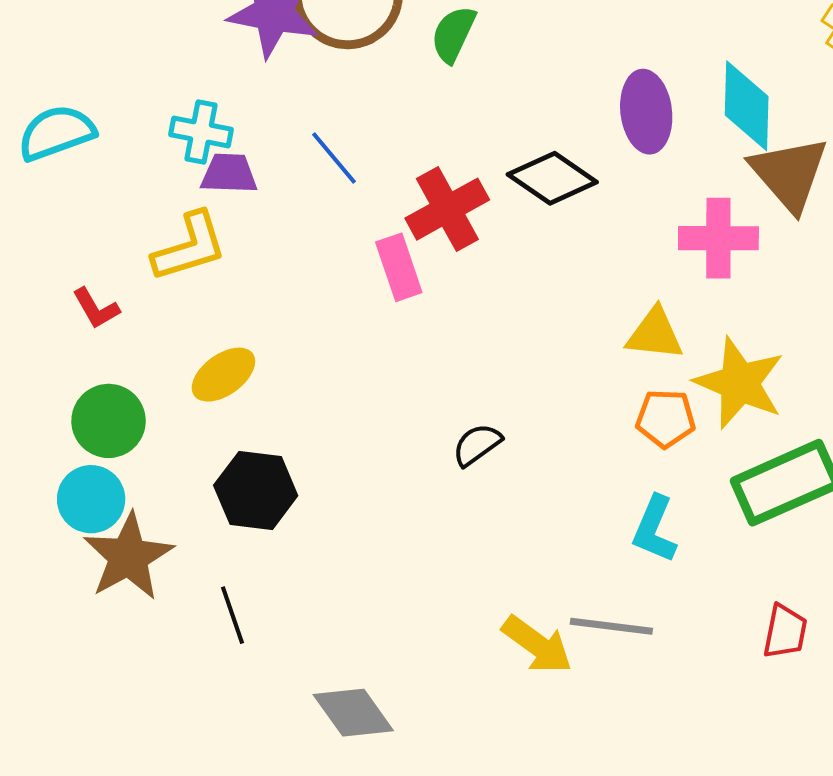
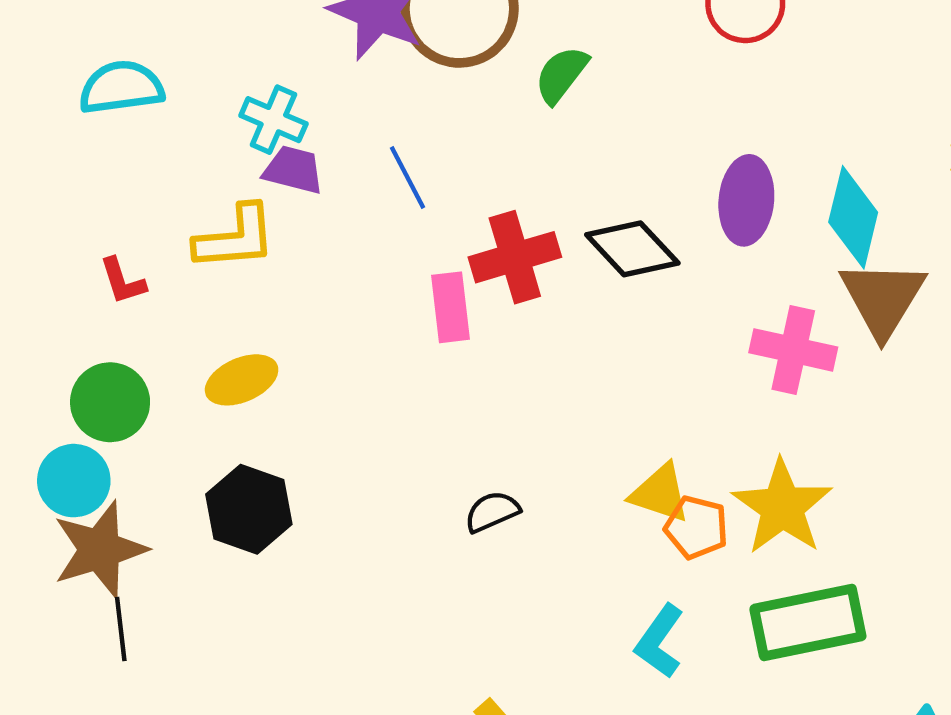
yellow triangle: (655, 334) -> (660, 493), moved
black line: (233, 615) -> (121, 629), moved

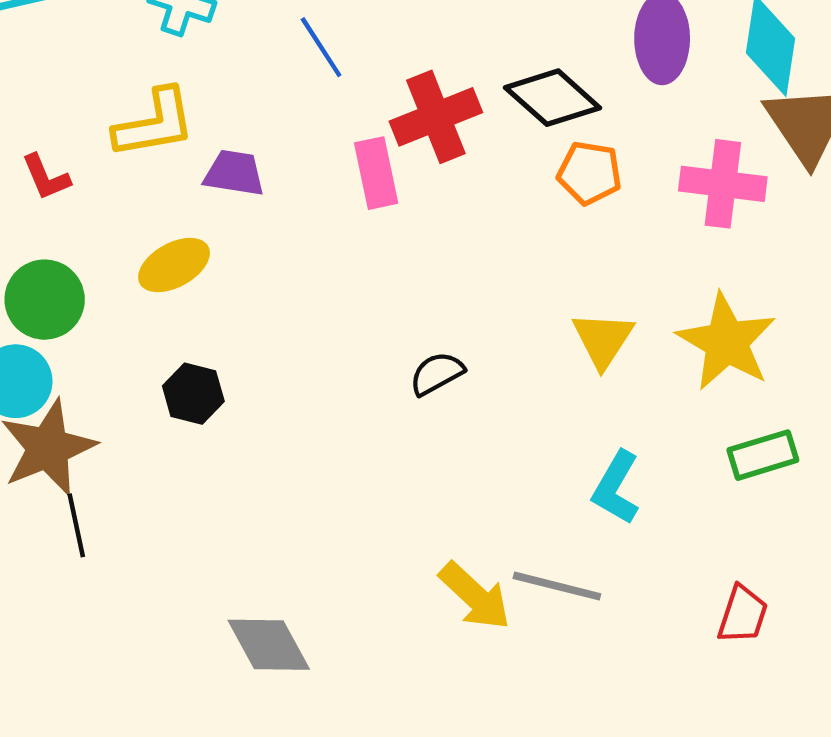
purple trapezoid: (293, 170) -> (234, 173), moved
yellow triangle: (660, 493) -> (603, 340), turned 50
black hexagon: (249, 509) -> (193, 394), size x0.7
orange pentagon: (696, 527) -> (589, 173), moved
green rectangle: (808, 622) -> (763, 455), size x0.6

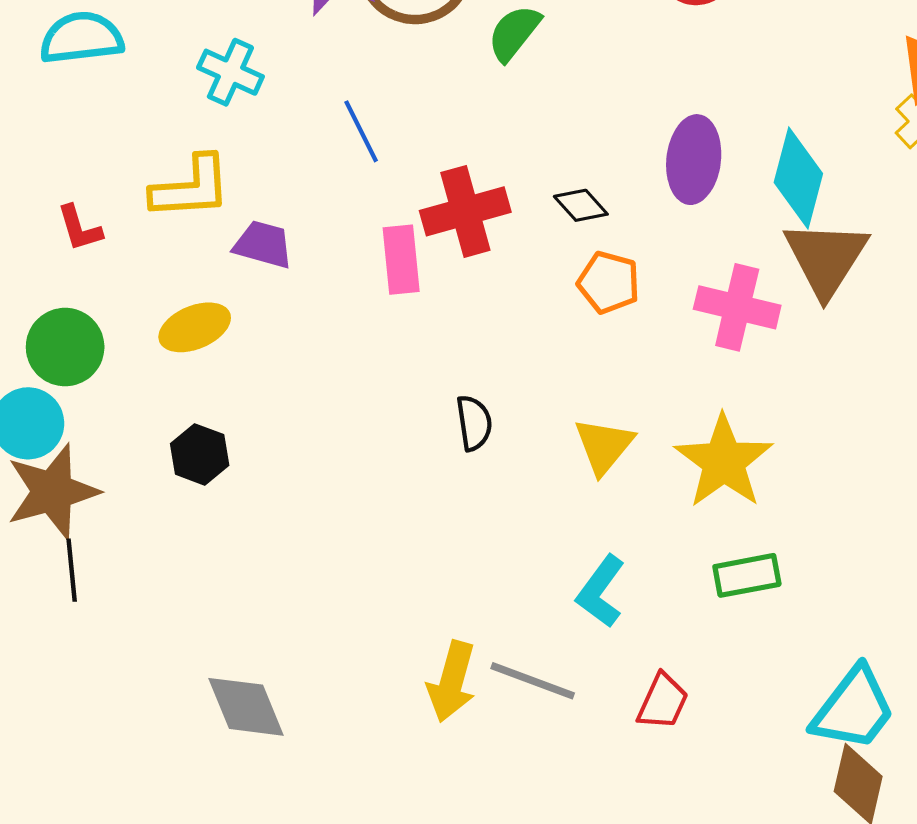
black diamond: (553, 98) -> (581, 205), size x0.6
black semicircle: (437, 374) -> (474, 423), moved, turned 104
yellow arrow: (475, 596) -> (452, 682), turned 56
red trapezoid: (743, 615) -> (663, 702), moved

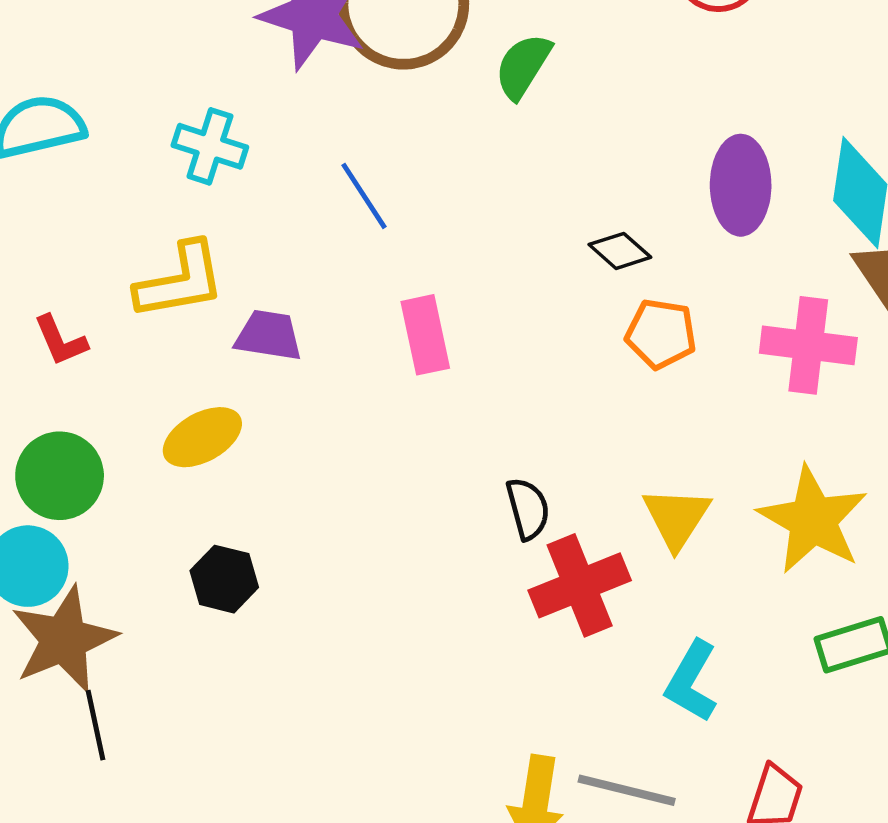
red cross: (465, 211) -> (580, 585), moved

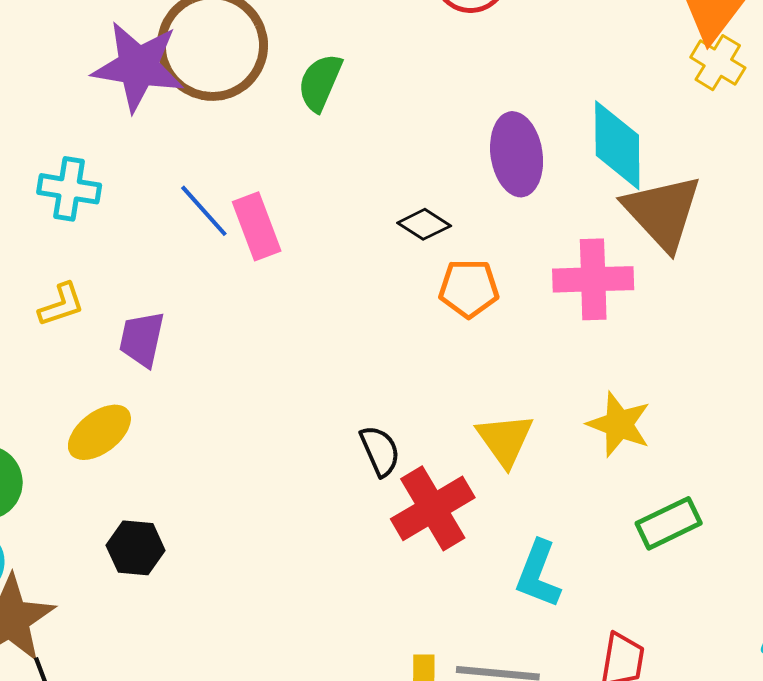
yellow L-shape: (180, 281) -> (61, 305), size x0.6
purple trapezoid: (269, 335) -> (142, 339), turned -78
pink rectangle: (425, 335) -> (257, 226), moved
yellow star: (813, 520) -> (619, 424), size x0.7

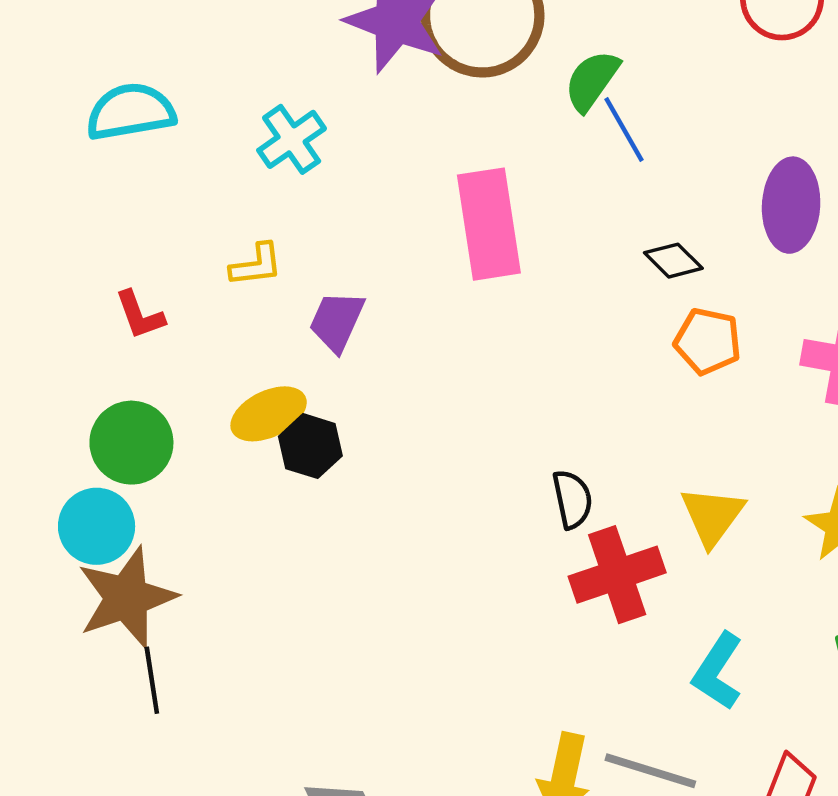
cyan cross: (69, 189) -> (292, 139), turned 34
blue line: (204, 211) -> (624, 130), moved
pink rectangle: (257, 226) -> (489, 224), size x1.5
black hexagon: (136, 548) -> (310, 446), moved

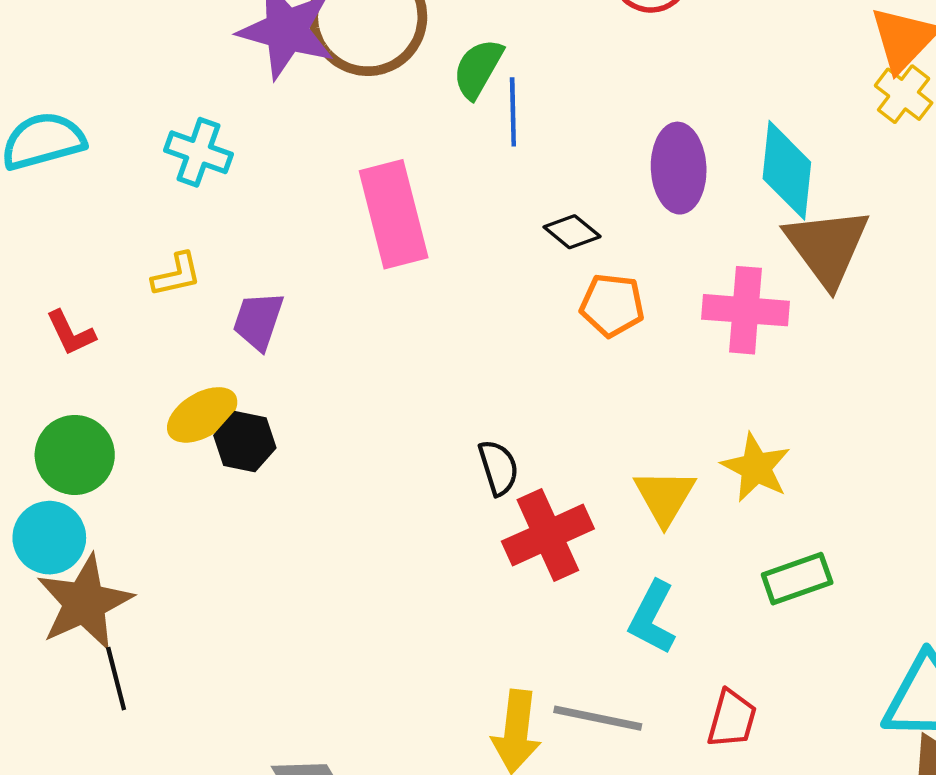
blue line: (624, 130) -> (513, 112), turned 34
cyan cross: (292, 139) -> (198, 152), turned -30
yellow triangle: (712, 516) -> (665, 497), moved

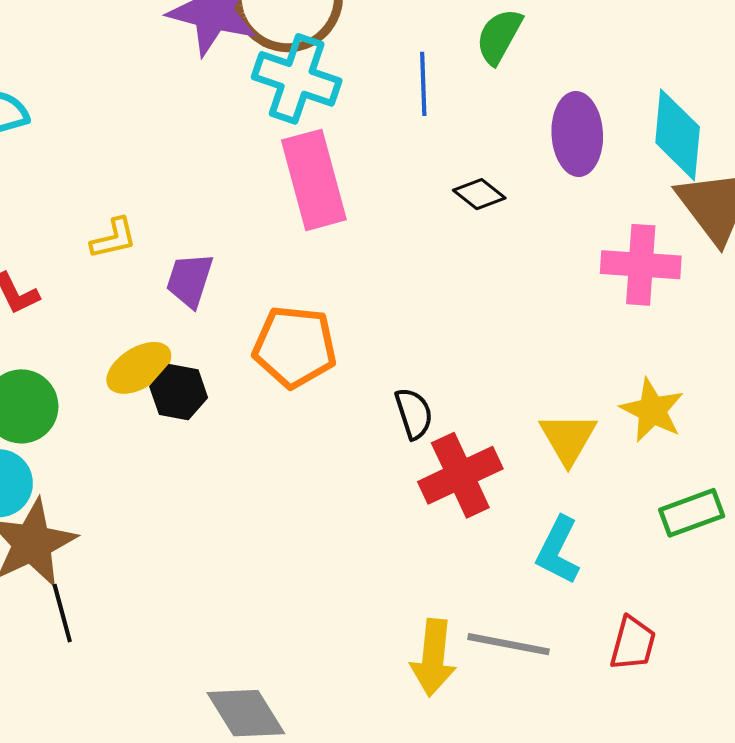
green semicircle: (478, 69) -> (499, 36), moved
cyan cross: (198, 152) -> (297, 79), moved, size x1.4
orange pentagon: (612, 305) -> (295, 347), moved, size x1.4

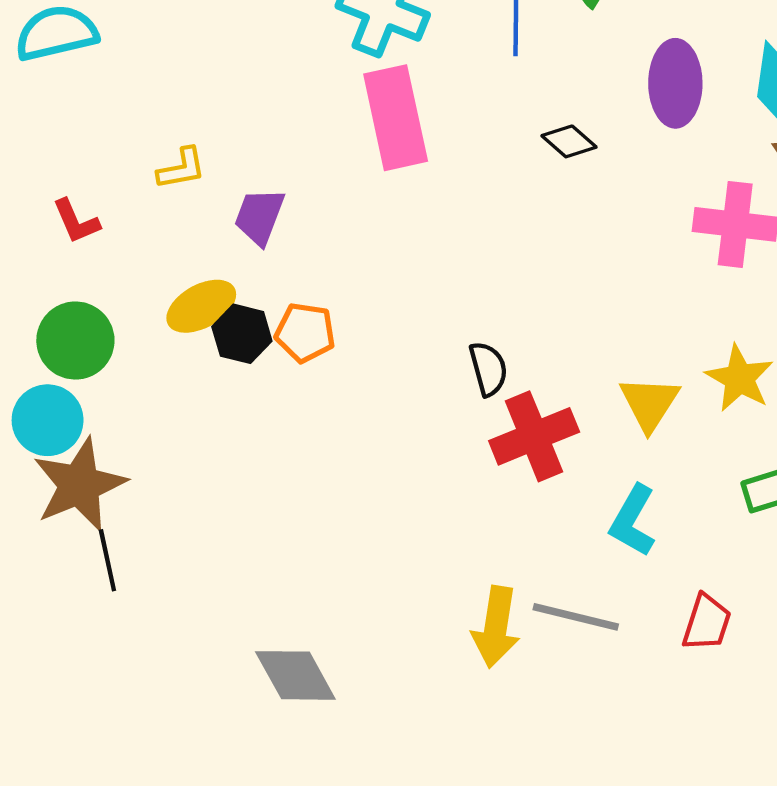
orange pentagon: (295, 347) -> (305, 333), moved, size x0.7

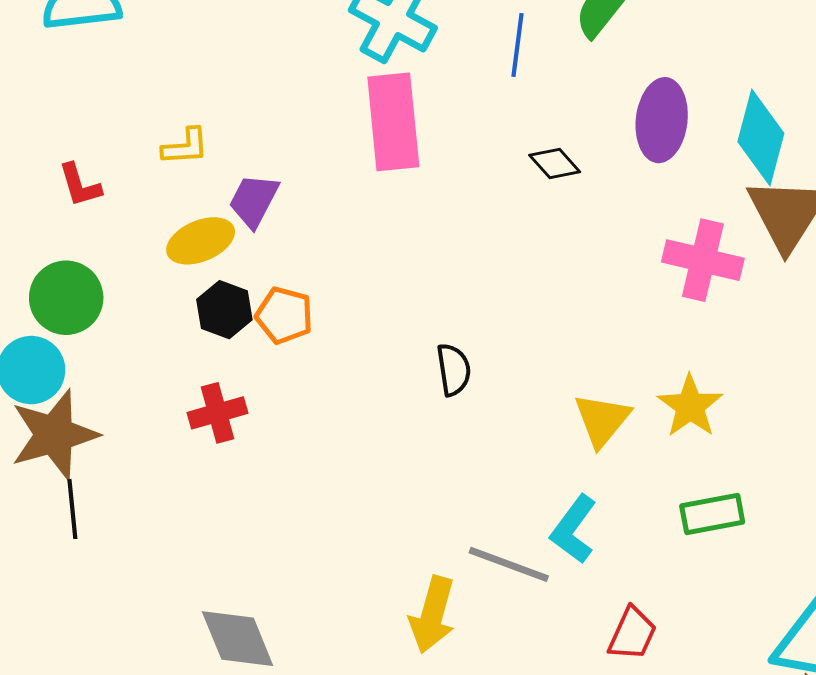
yellow ellipse: (201, 306) -> (201, 241), moved
red cross: (534, 436) -> (218, 413), moved, size x0.7
gray line: (576, 617) -> (509, 564), moved

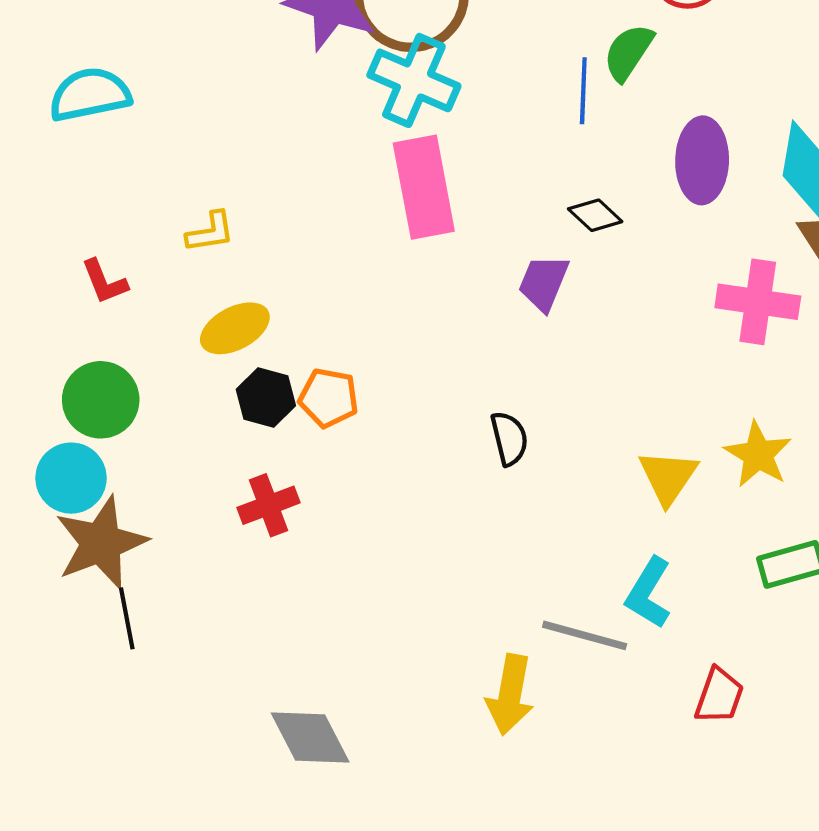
blue line: (518, 45) -> (583, 91), moved
purple trapezoid: (254, 201) -> (544, 283), moved

